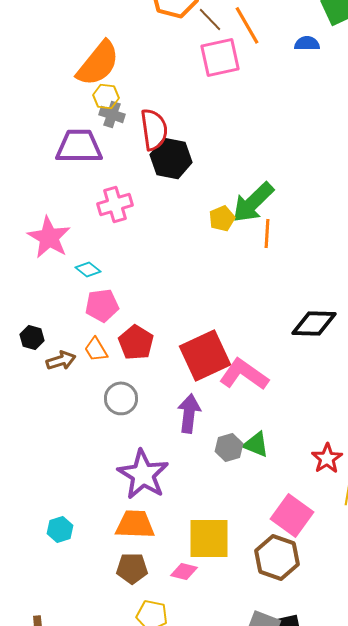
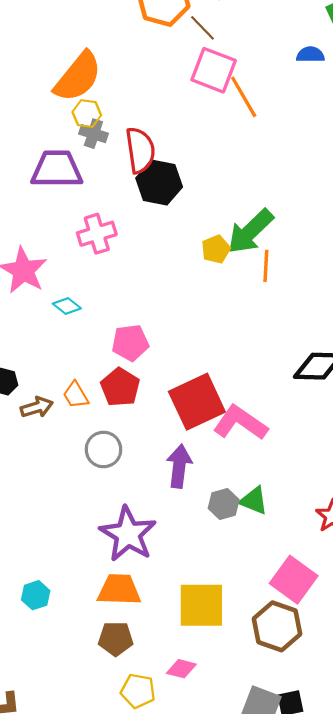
orange line: (247, 25) -> (244, 97), moved
pink square: (220, 57) -> (214, 70), turned 33
pink pentagon: (102, 305) -> (130, 343), moved
pink diamond: (184, 571) -> (181, 669), moved

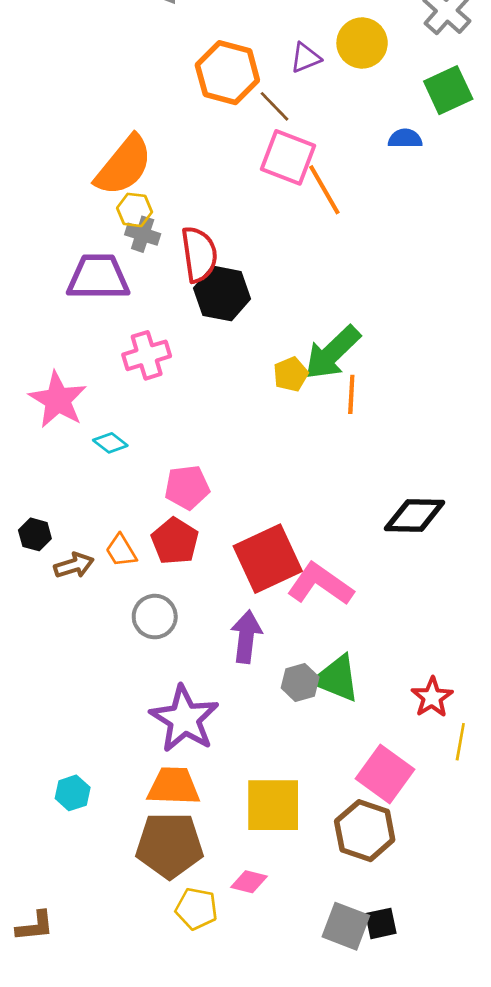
green triangle: (254, 501) -> (336, 678), size x1.4
brown pentagon: (116, 639) -> (170, 845), size x1.6

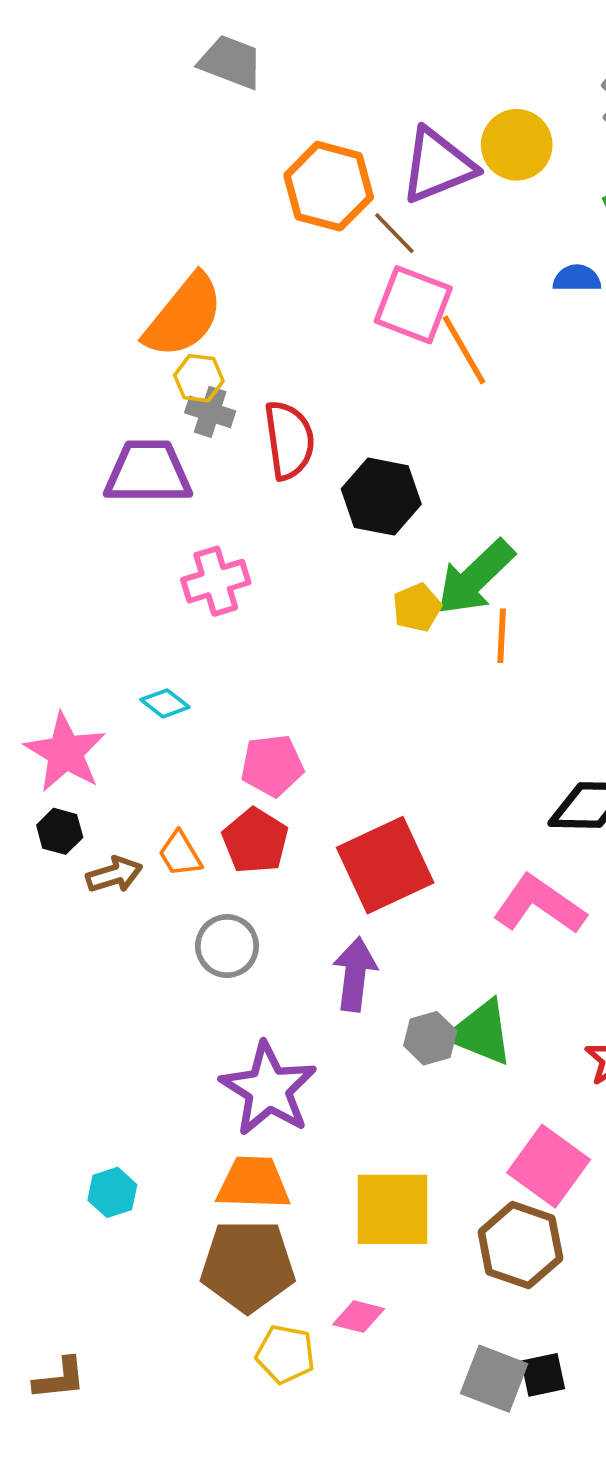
purple triangle: (305, 58) -> (438, 166), size x1.8
black hexagon: (222, 293) -> (381, 497), moved
pink star: (58, 400) -> (65, 752), moved
pink L-shape: (320, 584) -> (539, 905), moved

